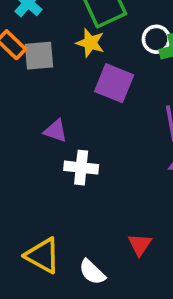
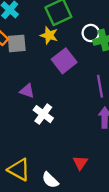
purple square: (114, 83) -> (64, 61), turned 30
white cross: (81, 168) -> (43, 114), turned 30

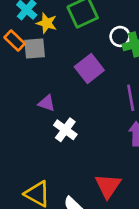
yellow star: (49, 35) -> (47, 23), moved
red triangle: (80, 163) -> (108, 186), size x1.5

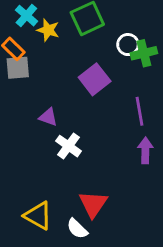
gray square: (35, 48) -> (18, 68), moved
red triangle: (108, 186) -> (93, 204), moved

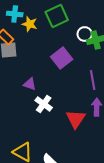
cyan cross: (26, 16) -> (15, 14), turned -35
red triangle: (93, 204) -> (76, 119), moved

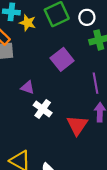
white circle: (85, 34) -> (87, 17), moved

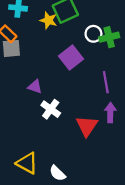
white circle: (87, 17) -> (93, 34), moved
yellow star: (28, 23) -> (48, 20), moved

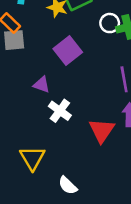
purple square: (71, 57) -> (68, 51), moved
yellow triangle: (27, 163) -> (32, 158), moved, turned 30

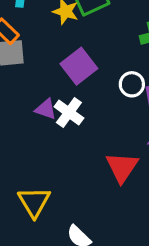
white circle: (110, 23) -> (132, 84), moved
white cross: (60, 111) -> (69, 112), moved

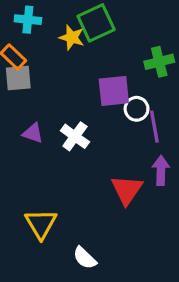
purple square: (79, 66) -> (114, 91), moved, turned 32
purple triangle: (46, 109) -> (33, 133), moved

